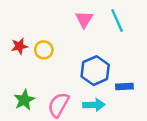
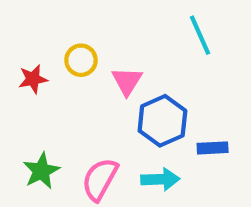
pink triangle: (84, 19) -> (127, 81), moved
yellow circle: (44, 50) -> (81, 60), moved

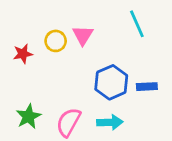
pink triangle: (127, 81) -> (83, 35), moved
blue rectangle: (213, 148) -> (147, 87), moved

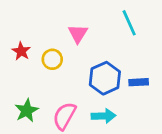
yellow circle: (56, 41) -> (52, 59), moved
red star: (23, 54) -> (21, 51), turned -30

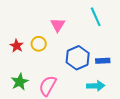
red star: (21, 51) -> (17, 46), moved
cyan arrow: (104, 116) -> (96, 86), moved

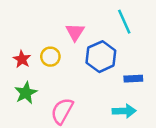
blue hexagon: (78, 58) -> (101, 57), moved
green star: (20, 82) -> (26, 93), moved

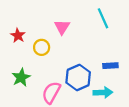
blue hexagon: (101, 57) -> (78, 77), moved
red star: (22, 59) -> (18, 36), moved

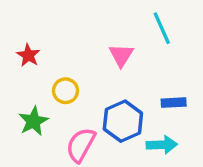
pink triangle: (62, 27) -> (121, 55), moved
yellow circle: (42, 47) -> (65, 91), moved

